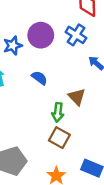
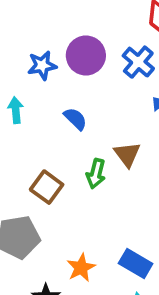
brown square: (59, 138) -> (47, 187), moved

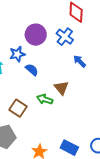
blue star: (42, 65) -> (17, 54), moved
green arrow: (96, 174) -> (45, 99), turned 98

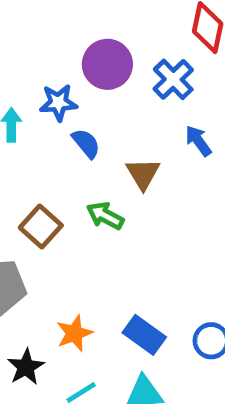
brown triangle: (61, 88) -> (143, 174), moved

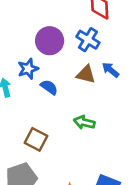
brown triangle: (143, 174) -> (86, 74), moved, turned -30
green arrow: (105, 216) -> (84, 122), moved

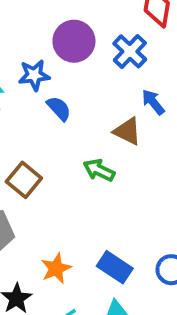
brown triangle: (86, 74) -> (127, 131), moved

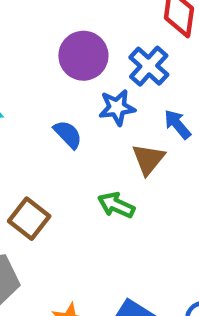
blue star: (34, 75) -> (117, 107), moved
brown triangle: (127, 131) -> (148, 159), turned 44

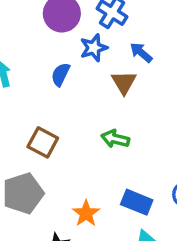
blue semicircle: (68, 134) -> (61, 74), turned -100
green arrow: (116, 205) -> (115, 139), moved

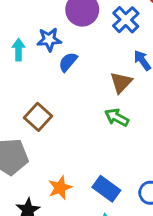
blue star: (94, 48) -> (49, 40), moved
green arrow: (115, 139) -> (117, 117), moved

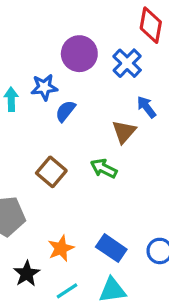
brown square: (38, 117) -> (51, 172), moved
green arrow: (117, 117) -> (104, 168), moved

